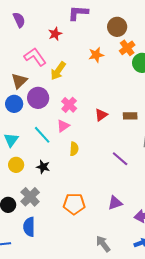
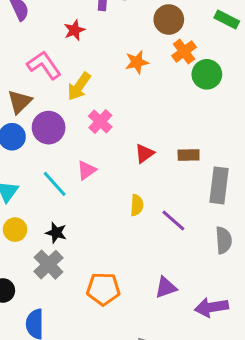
pink cross: (69, 105) -> (100, 121), moved
yellow semicircle: (74, 149) -> (137, 205), moved
gray cross: (30, 197) -> (49, 265), moved

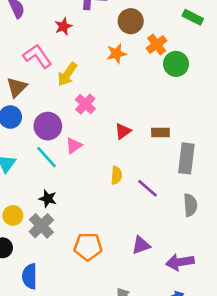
brown circle: (169, 20) -> (131, 21), moved
purple circle: (49, 128) -> (48, 126), moved
yellow circle: (15, 230) -> (13, 215), moved

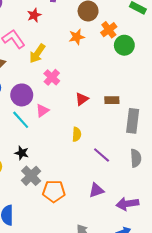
purple line: (148, 188) -> (102, 155), moved
gray cross: (41, 226) -> (31, 176), moved

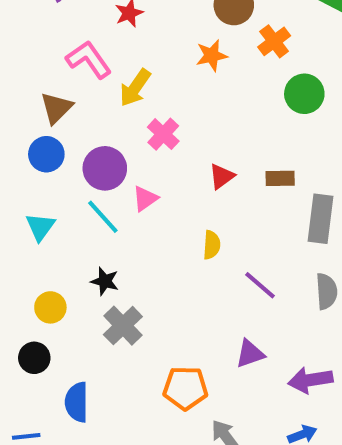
green circle: (124, 45) -> (304, 94), moved
orange pentagon: (54, 191) -> (185, 388), moved

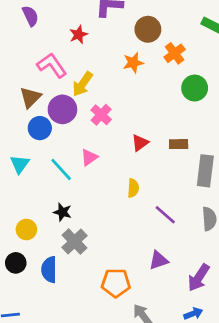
blue circle: (46, 154) -> (40, 128), moved
purple circle: (105, 168) -> (62, 109), moved
cyan triangle: (40, 227) -> (20, 164), moved
purple arrow: (310, 380) -> (199, 278), turned -48
blue semicircle: (77, 402) -> (49, 270), moved

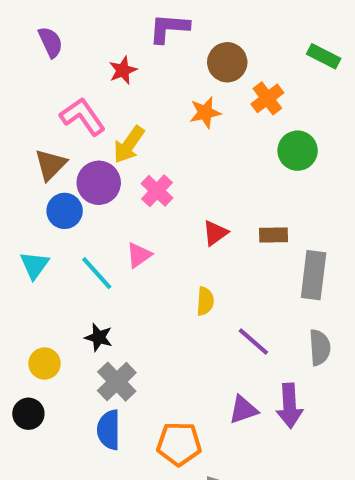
blue semicircle: (49, 270) -> (109, 430), moved
purple arrow: (199, 278) -> (290, 406), moved, turned -36

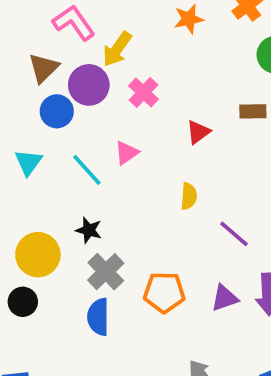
brown rectangle: (273, 235) -> (253, 111), moved
yellow circle: (44, 364) -> (38, 255), size x1.5
orange pentagon: (179, 444) -> (164, 292), moved

